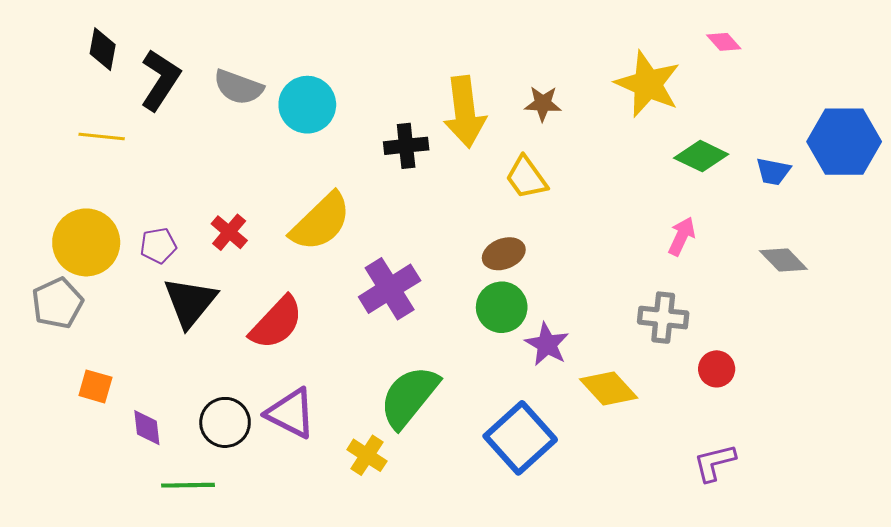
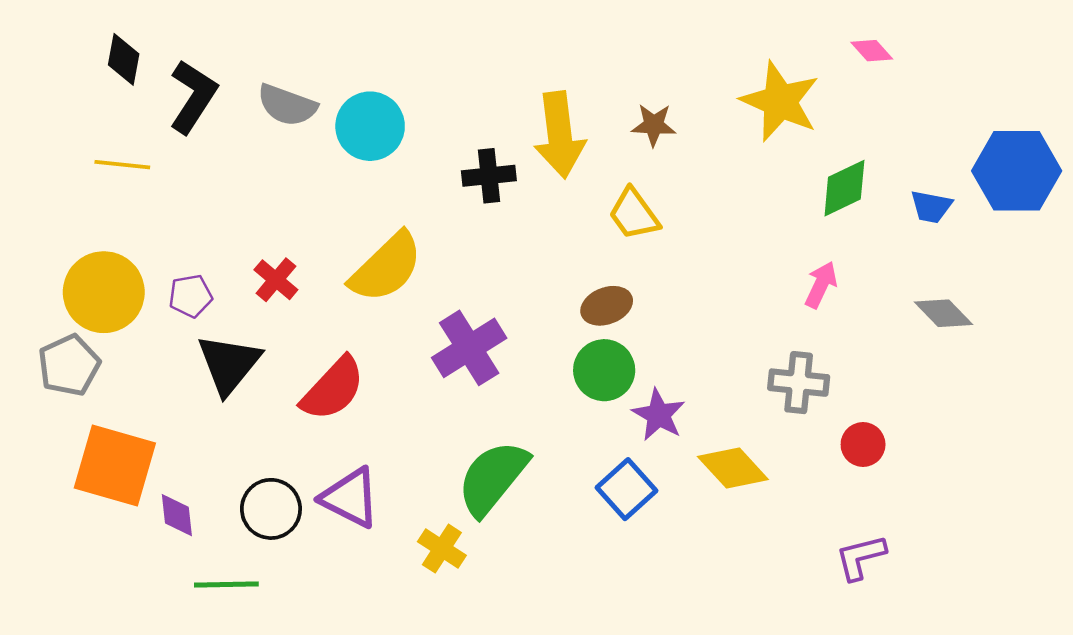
green diamond: (701, 156) -> (844, 188), turned -51
orange square: (95, 386) -> (115, 466), size x2.0
blue square: (520, 438) -> (626, 489), moved, size x0.7

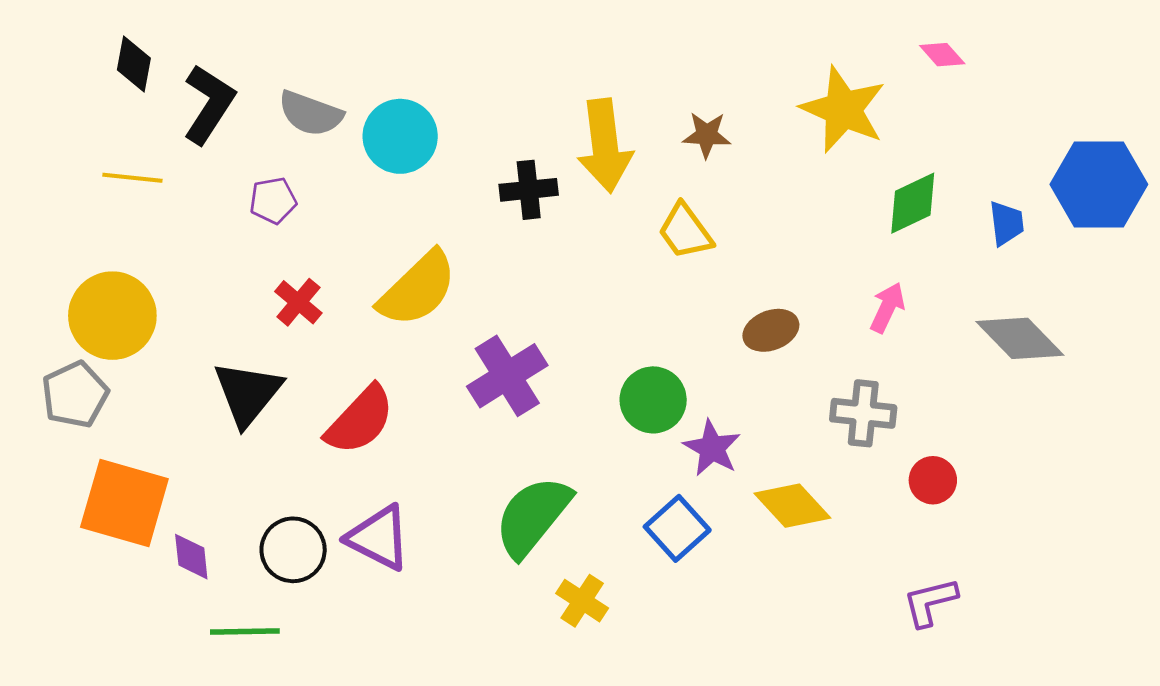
blue trapezoid: (931, 207) -> (1006, 223), turned -108
purple pentagon: (190, 296) -> (273, 201), moved
brown ellipse: (607, 306) -> (771, 330), moved
gray diamond: (944, 313) -> (1020, 338), size x1.4
yellow cross: (442, 549) -> (582, 601), moved

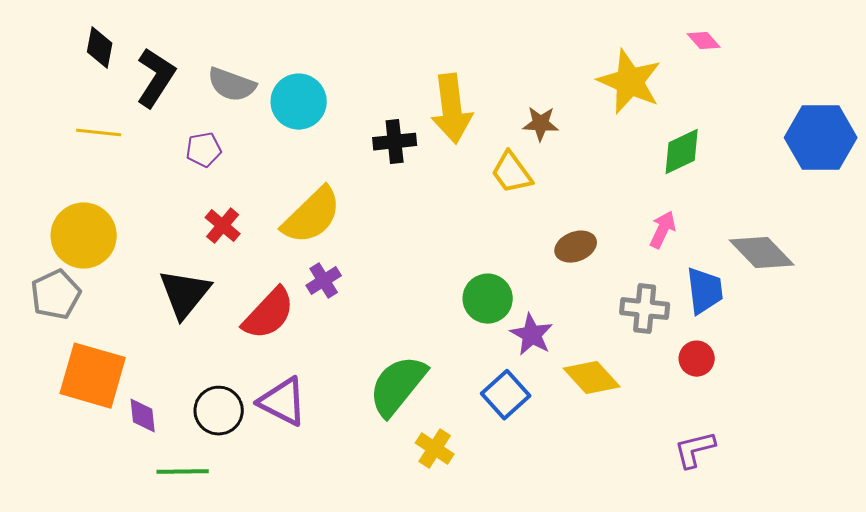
brown star: (707, 135) -> (541, 124), moved
blue trapezoid: (1006, 223) -> (705, 291), moved, size x1.4
purple cross: (507, 376) -> (324, 281), moved, size x0.6

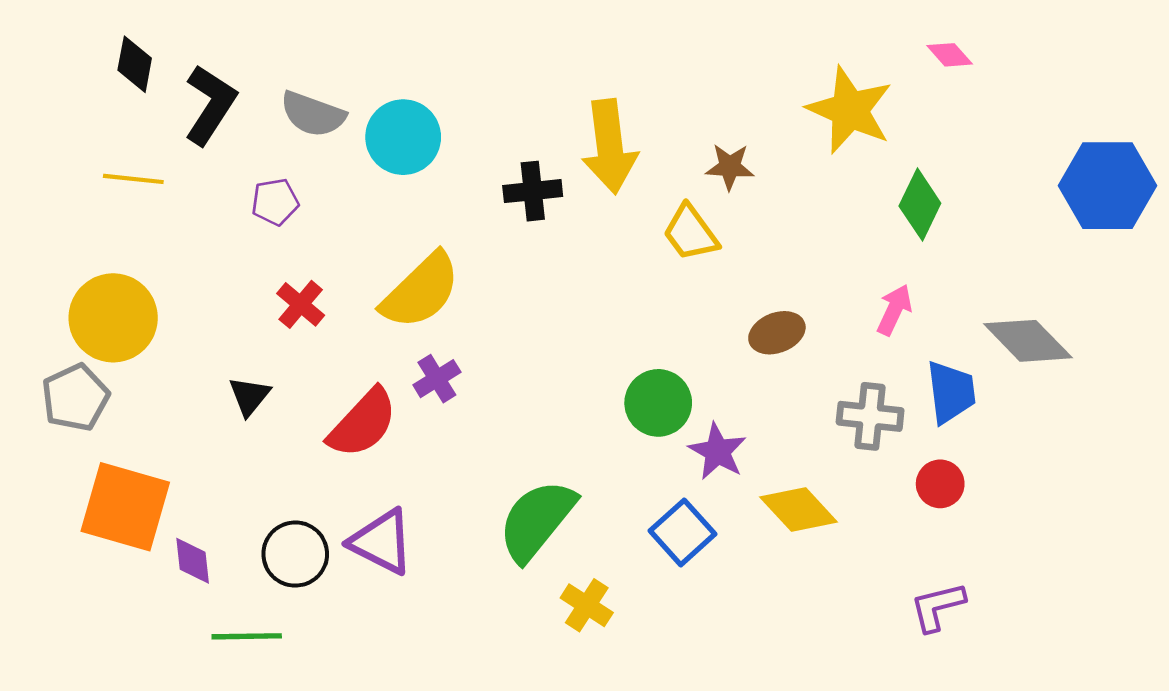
green diamond: (682, 152) -> (920, 205), turned -39
black triangle: (185, 294) -> (249, 396), size x0.6

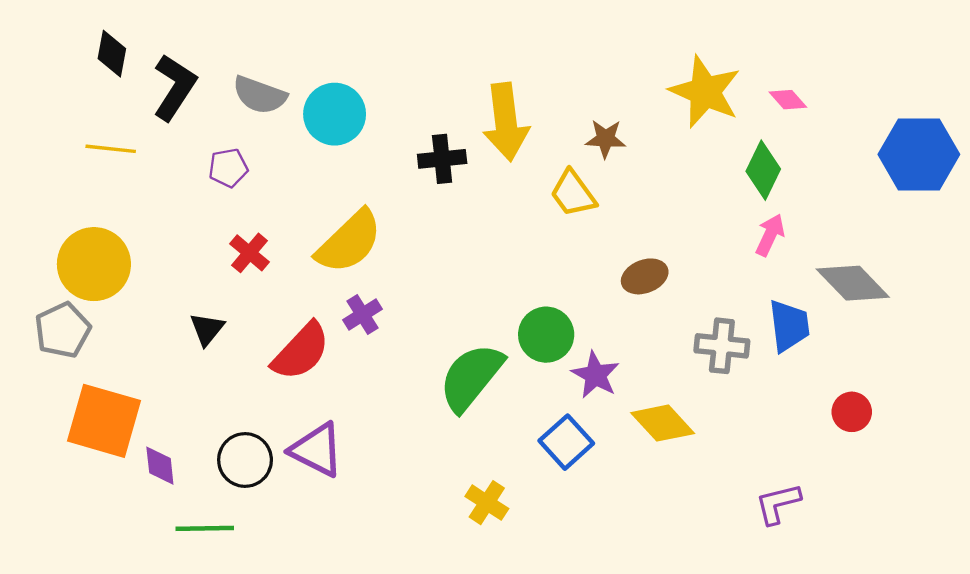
pink diamond: (950, 55) -> (788, 100), moved
pink arrow: (894, 310) -> (770, 235), moved
red circle: (940, 484) -> (852, 412), moved
green semicircle: (537, 520) -> (471, 377), moved

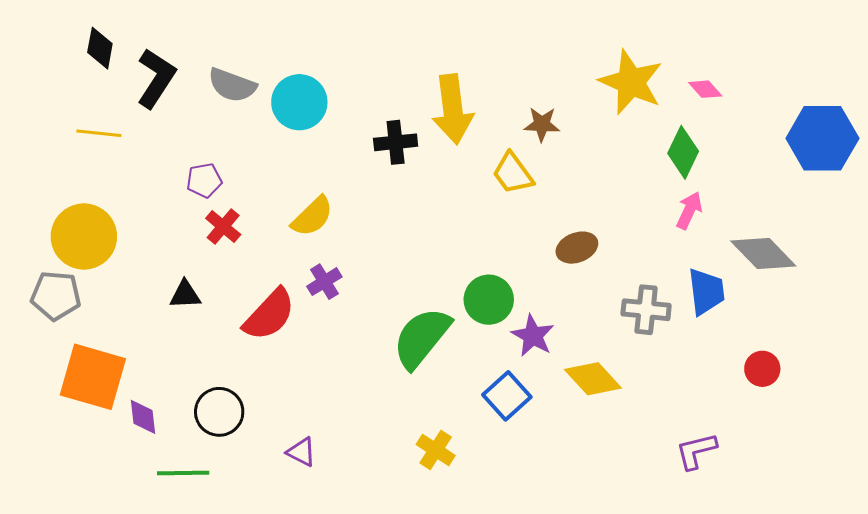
purple pentagon: (228, 168) -> (204, 180), moved
yellow semicircle: (349, 242) -> (312, 216), size x0.7
black triangle: (207, 329) -> (185, 295), turned 48
gray pentagon: (63, 330) -> (56, 296), turned 30
purple triangle: (317, 450) -> (301, 452), moved, size x0.6

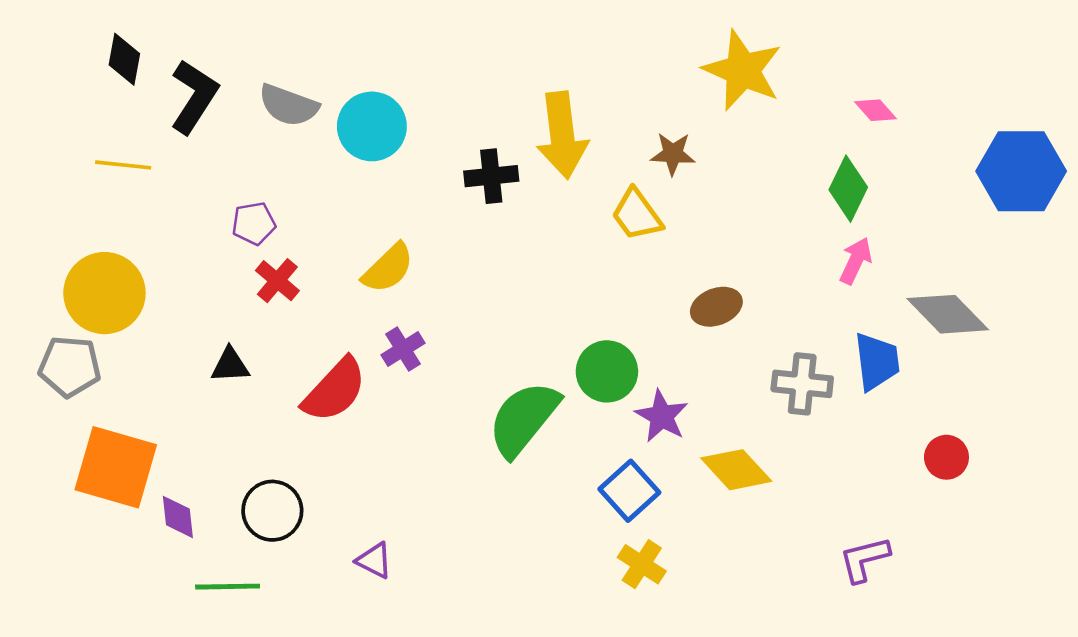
yellow star: (631, 82) -> (742, 70), moved
yellow cross: (436, 450) -> (642, 564), moved

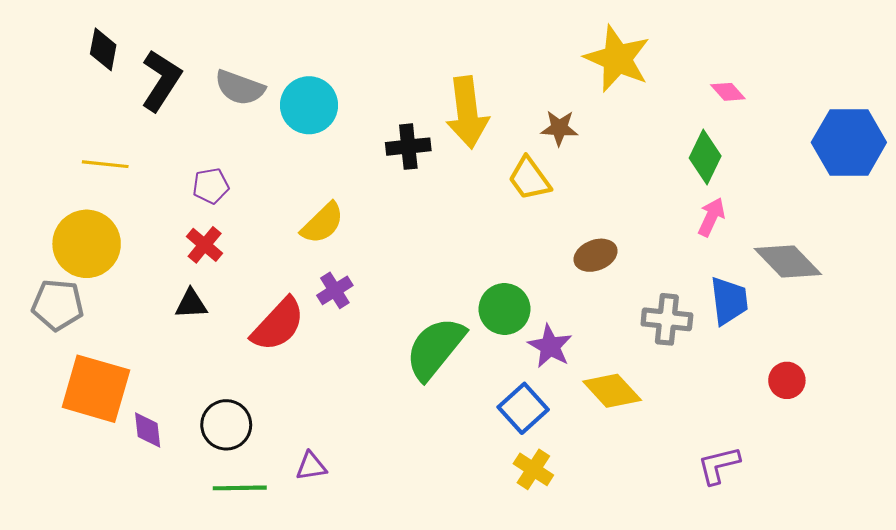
yellow line: (123, 165) -> (105, 164), moved
red cross: (277, 281) -> (205, 245), moved
purple triangle: (374, 560) -> (311, 466), turned -36
green line: (228, 587) -> (240, 488), moved

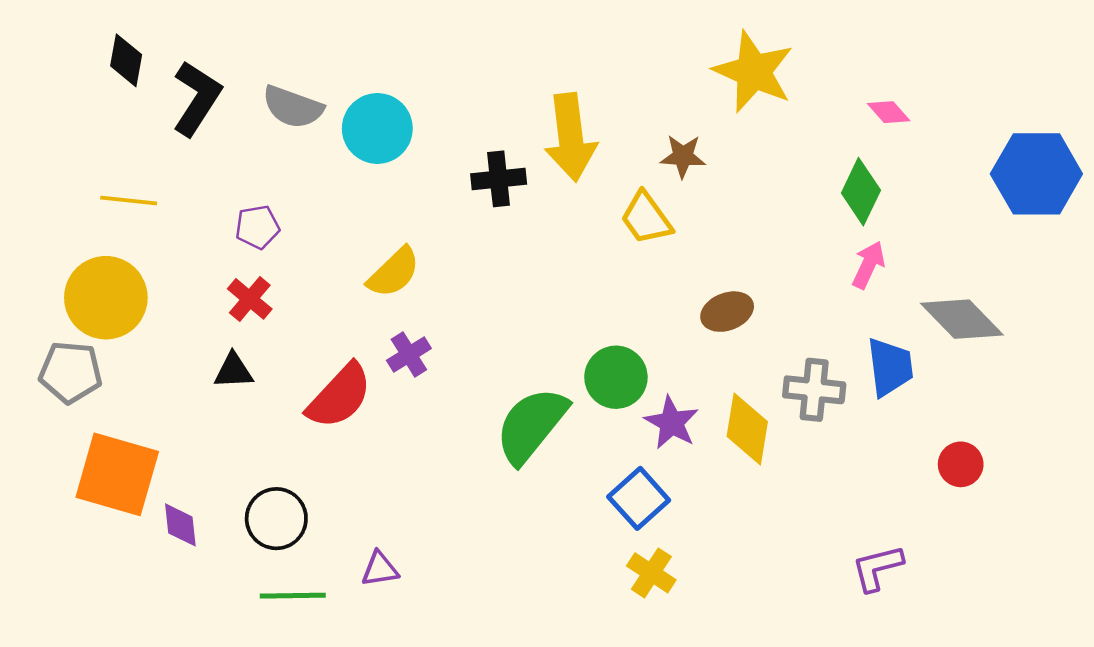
yellow diamond: (612, 391) -> (747, 429), moved, turned 52

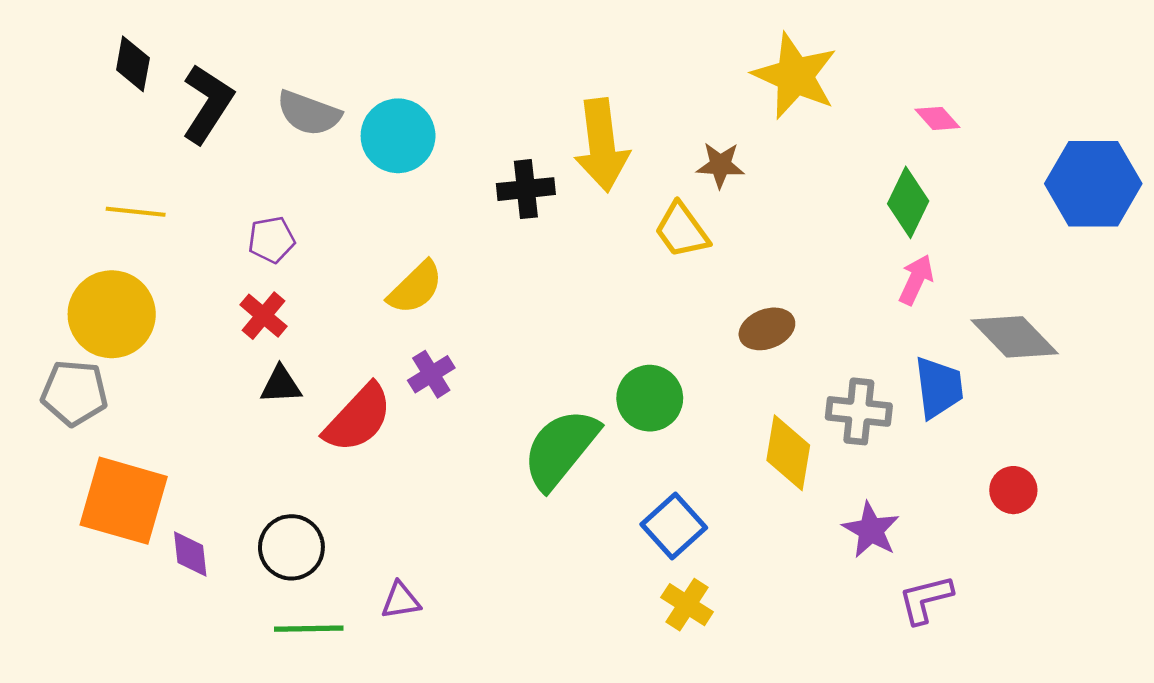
black triangle: (233, 371) -> (281, 385), moved
purple star: (672, 423) -> (871, 530), moved

